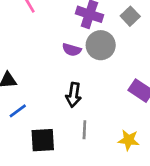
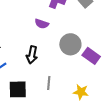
gray circle: (101, 45) -> (70, 44), moved
black arrow: (74, 95) -> (32, 55), moved

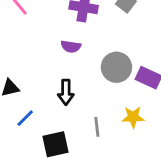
yellow star: (81, 92) -> (133, 117), moved

